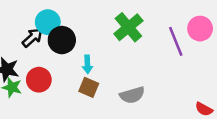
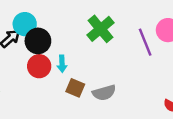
red circle: (39, 80) -> (39, 66), moved
brown square: (89, 87) -> (75, 88), moved

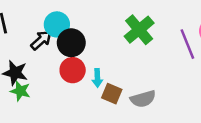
cyan arrow: (62, 64) -> (97, 78), moved

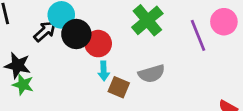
red circle: (73, 70) -> (98, 44), moved
gray semicircle: (143, 99) -> (151, 74), moved

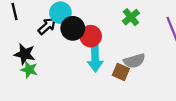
green cross: (147, 20) -> (131, 17), size x0.7
cyan arrow: (104, 71) -> (95, 59), size x1.6
brown square: (119, 87) -> (121, 72), moved

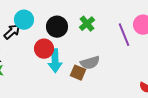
black circle: (73, 28) -> (57, 27), moved
red circle: (91, 36) -> (44, 49), moved

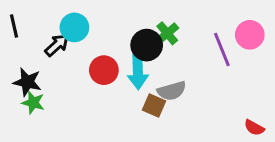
black circle: (57, 27) -> (147, 45), moved
cyan arrow: (55, 61) -> (138, 72), moved

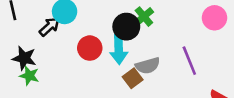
purple line: (222, 50) -> (189, 61), moved
brown square: (154, 106) -> (133, 78), turned 30

